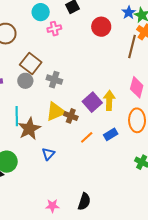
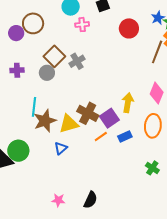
gray cross: (54, 80) -> (77, 61), moved, turned 35
purple square: (92, 102) -> (109, 118), moved
yellow triangle: (56, 112) -> (69, 124), moved
brown cross: (71, 116) -> (88, 113), size x1.5

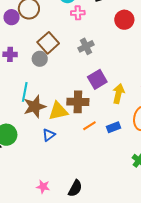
gray cross: (77, 61) -> (86, 46), moved
brown cross: (88, 113) -> (78, 102), turned -30
purple square: (109, 118) -> (97, 79), moved

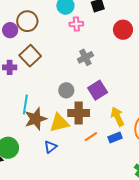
brown square: (48, 43) -> (30, 56), moved
gray circle: (40, 59) -> (66, 90), moved
yellow arrow: (118, 94) -> (117, 117), moved, turned -36

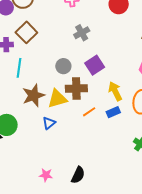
cyan line: (25, 105) -> (19, 68), moved

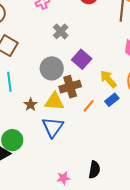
gray circle: (63, 66) -> (52, 68), size x1.5
brown star: (33, 95) -> (31, 105), size x0.6
yellow triangle: (57, 99) -> (54, 101), turned 35
blue triangle: (49, 123) -> (53, 127), size x1.6

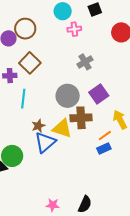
blue rectangle: (112, 100) -> (104, 149), moved
orange line: (89, 106) -> (105, 136), moved
blue triangle: (53, 127) -> (45, 142), moved

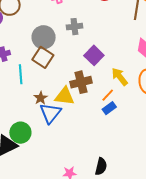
gray cross: (85, 62) -> (74, 27), turned 35
brown square: (30, 63) -> (43, 57), moved
gray circle: (68, 96) -> (44, 37), moved

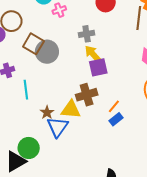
gray cross: (74, 27) -> (87, 34), moved
purple square: (94, 55) -> (98, 67), turned 36
brown square: (43, 57) -> (33, 44), moved
yellow arrow: (120, 77) -> (93, 54), moved

